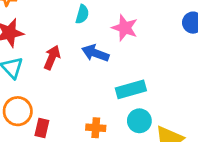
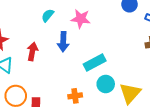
cyan semicircle: (82, 14) -> (48, 15), turned -144
blue arrow: (95, 53) -> (63, 42), turned -96

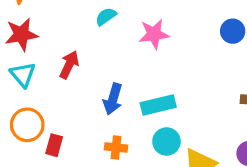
pink star: (81, 19) -> (154, 34), turned -30
blue arrow: (63, 42) -> (113, 99), moved

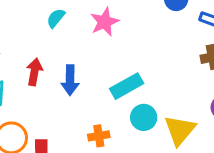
blue arrow: (113, 99) -> (70, 80), moved

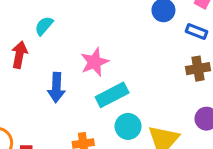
pink star: (105, 22) -> (95, 62), moved
red arrow: (34, 72) -> (19, 55), moved

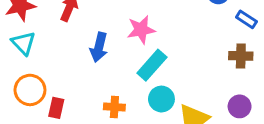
cyan rectangle: (112, 95) -> (152, 65), turned -32

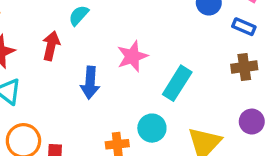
cyan rectangle: (152, 65) -> (177, 83), moved
cyan circle: (161, 99) -> (152, 128), moved

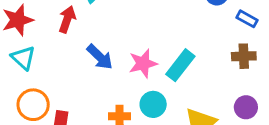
pink star: (132, 56) -> (143, 63), moved
blue arrow: (90, 83) -> (100, 57), turned -56

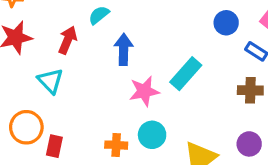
blue arrow: (100, 57) -> (124, 49), moved, turned -136
cyan triangle: (23, 58) -> (50, 81), moved
cyan rectangle: (180, 65) -> (186, 74), moved

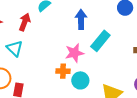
blue arrow: (124, 49) -> (81, 19), moved
orange cross: (116, 145) -> (63, 71), moved

